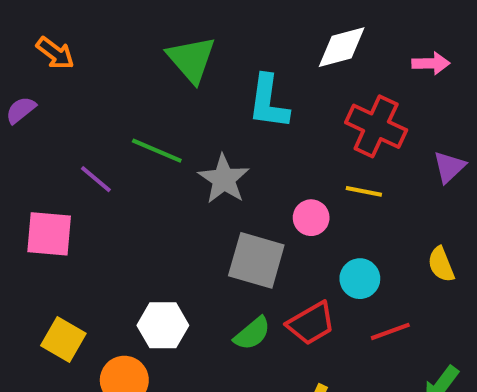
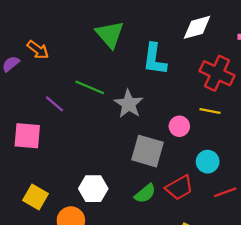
orange arrow: (55, 53) -> (38, 50), moved

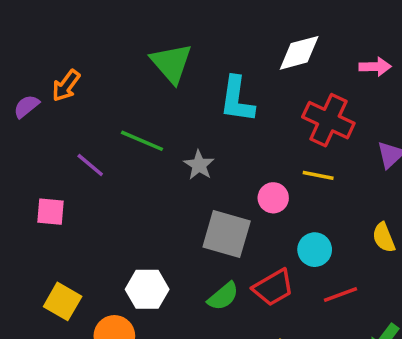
orange arrow: (38, 50) -> (66, 86), turned 90
gray star: (129, 104) -> (199, 165), size x0.7
pink square: (27, 136) -> (51, 212), size x0.7

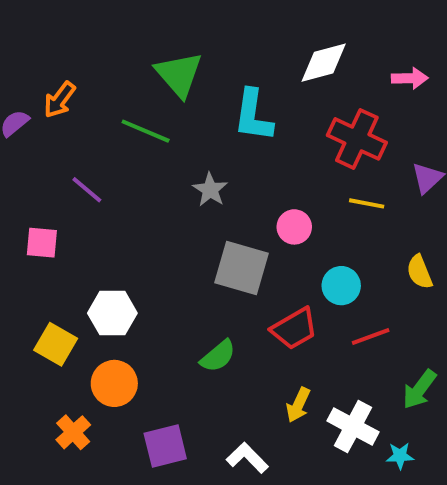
green line: (142, 141) -> (146, 131), moved
yellow line: (318, 175) -> (367, 203), moved
white hexagon: (147, 289) -> (112, 313), moved
green semicircle: (223, 296) -> (218, 356), moved

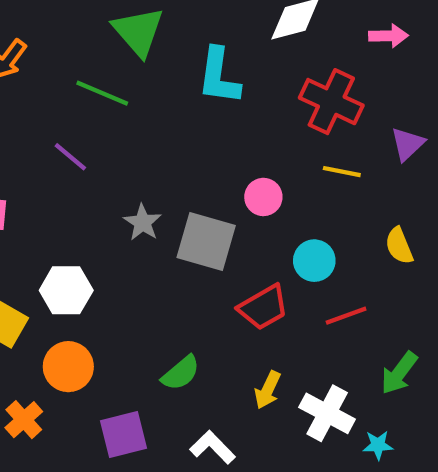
purple line: (87, 190) -> (70, 157), moved
gray star: (210, 190) -> (143, 222), moved
green semicircle: (218, 356) -> (181, 373), moved

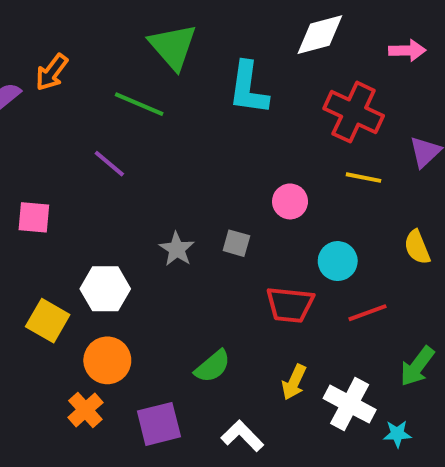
gray star: (143, 222) -> (177, 249), moved
gray square: (206, 242) -> (236, 243), size x0.5
red trapezoid: (263, 307) -> (290, 305), turned 36
orange cross: (24, 420) -> (85, 410), moved

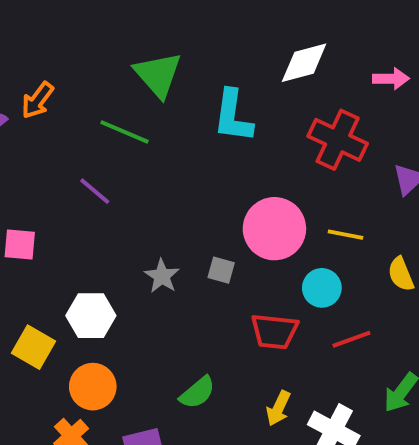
yellow line: (364, 178) -> (346, 235), moved
pink circle: (290, 201) -> (274, 229), size x1.8

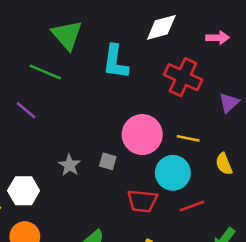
cyan circle: (322, 288) -> (173, 173), size x1.4

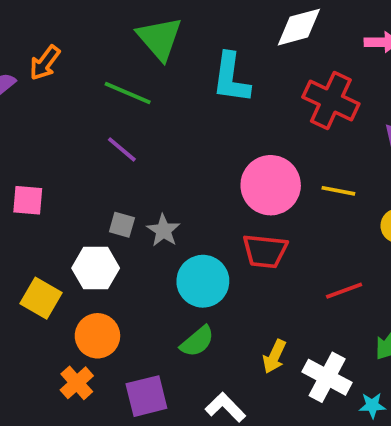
purple line: (26, 110) -> (122, 149), moved
gray square: (108, 161) -> (122, 225), moved
cyan circle: (173, 173) -> (203, 281), moved
red trapezoid: (142, 201) -> (265, 251), moved

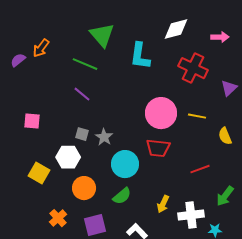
orange circle: (97, 336) -> (84, 188), moved
white cross: (327, 377) -> (191, 215), turned -35

